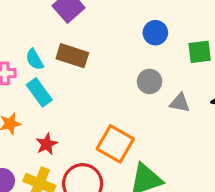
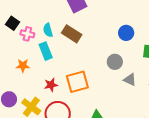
red star: (47, 144) -> (51, 85), moved
orange square: (115, 144) -> (77, 82), moved, turned 30

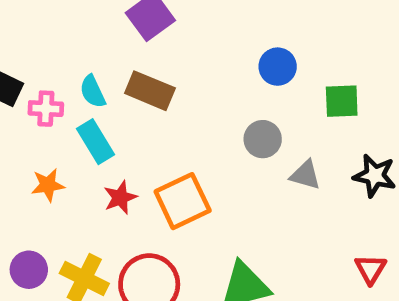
red star: (51, 85) -> (120, 198), moved

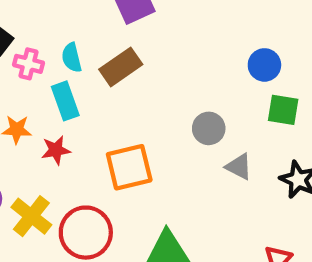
blue circle: (278, 67) -> (264, 65), moved
brown rectangle: (150, 91) -> (121, 67), turned -69
red star: (120, 198) -> (56, 150), moved

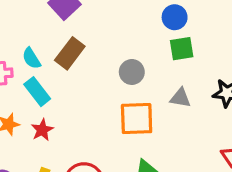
green square: (283, 110) -> (182, 49), moved
gray circle: (209, 128) -> (132, 72), moved
orange square: (129, 167) -> (137, 119), moved, turned 30

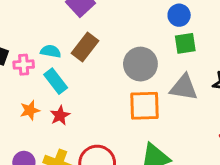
cyan semicircle: (31, 58) -> (51, 51), turned 132
gray circle: (132, 72) -> (140, 64), size x1.5
gray triangle: (180, 98) -> (184, 87), size x1.5

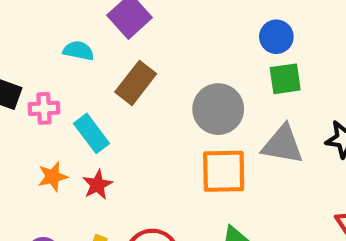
cyan semicircle: (51, 51) -> (78, 51), moved

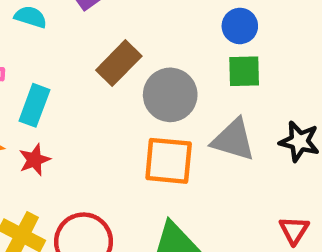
brown rectangle: (136, 83) -> (119, 63), moved
cyan rectangle: (92, 133) -> (34, 105), turned 51

